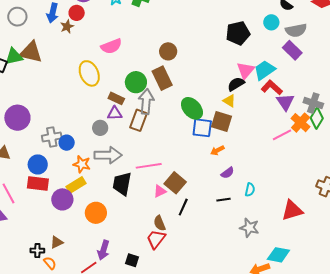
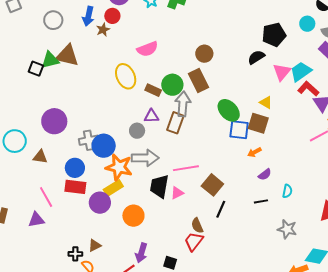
black semicircle: (236, 84) -> (256, 57), moved
brown rectangle: (116, 98) -> (153, 90), moved
blue circle: (67, 143) -> (104, 146), size x1.5
orange star: (82, 164) -> (119, 167), size x1.5
pink triangle: (160, 191) -> (177, 193), moved

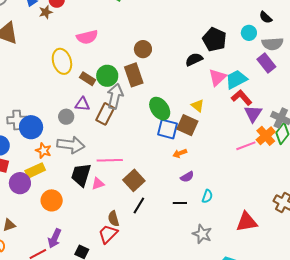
black pentagon: (274, 35) -> (214, 39), turned 30
orange star: (119, 167) -> (43, 151), size x0.6

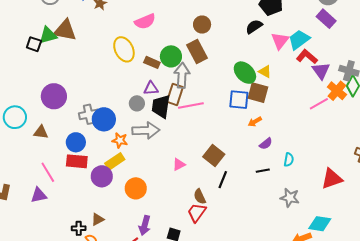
green ellipse: (160, 109) -> (245, 73), moved
pink line: (110, 160) -> (191, 105), moved
black trapezoid: (81, 175) -> (161, 106), moved

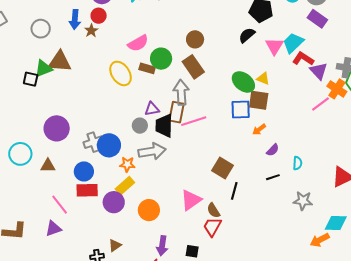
green circle: (171, 56) -> (161, 59), moved
brown rectangle: (152, 62) -> (147, 68), moved
pink triangle: (179, 164) -> (191, 200), moved, size x1.6

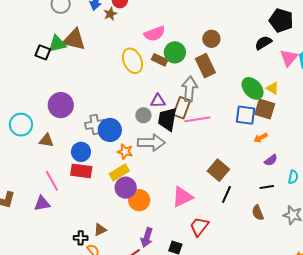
purple circle: (114, 202) -> (126, 188), moved
brown semicircle: (213, 210) -> (258, 213), moved

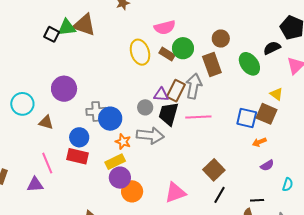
green ellipse: (253, 88) -> (249, 64), moved
brown rectangle: (182, 108) -> (176, 91), moved
black line: (267, 187) -> (257, 200), moved

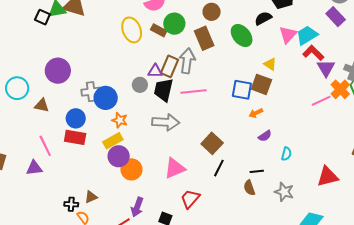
gray arrow: (150, 135) -> (166, 122), moved

